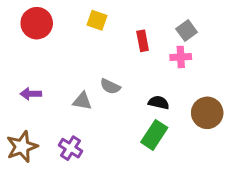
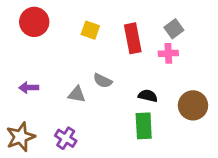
yellow square: (97, 20) -> (90, 30), moved
red rectangle: (143, 41) -> (133, 38), size x1.5
green rectangle: (154, 135) -> (144, 126), turned -36

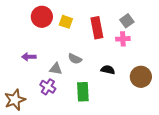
red circle: (34, 22) -> (42, 17), moved
purple arrow: (29, 88) -> (29, 57), moved
green rectangle: (144, 126) -> (83, 92), moved
purple cross: (66, 138) -> (48, 87), moved

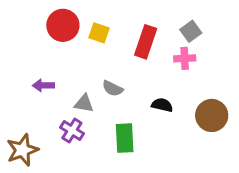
red rectangle: (97, 28) -> (146, 42), turned 30

